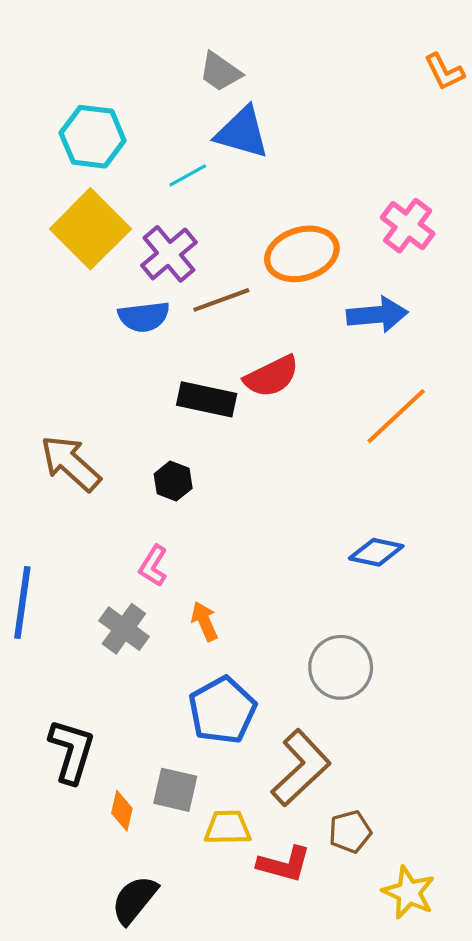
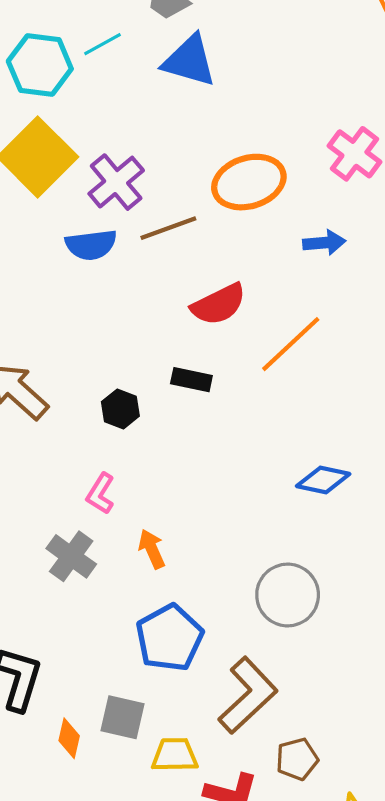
cyan line: (188, 175) -> (103, 44), moved
blue arrow: (377, 315) -> (324, 243), size x0.7
black rectangle: (207, 399) -> (191, 380), moved, size x0.7
orange line: (396, 416) -> (291, 344), moved

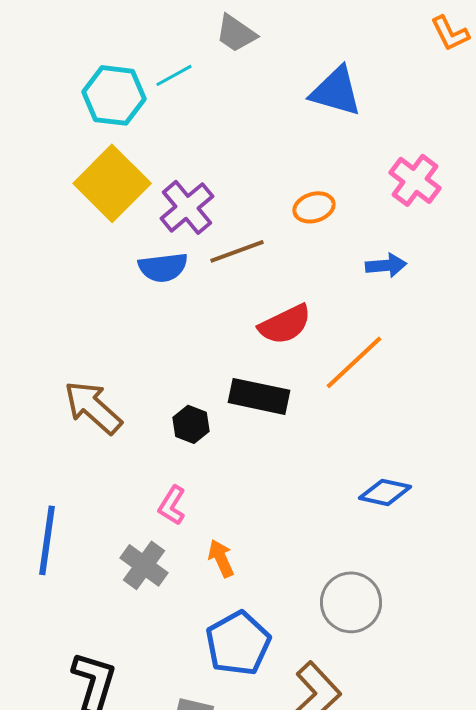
blue triangle: (189, 61) -> (336, 91), moved
orange ellipse: (249, 182) -> (314, 207), size x0.6
black rectangle: (191, 380) -> (259, 396), size x1.5

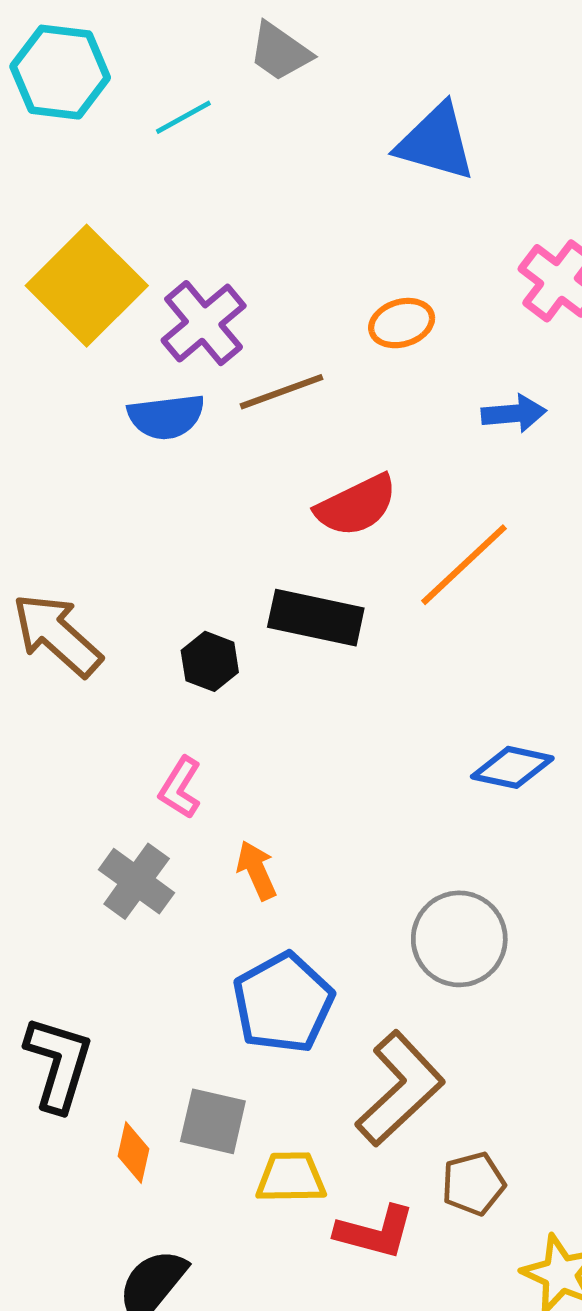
cyan hexagon: (114, 95) -> (60, 72), moved

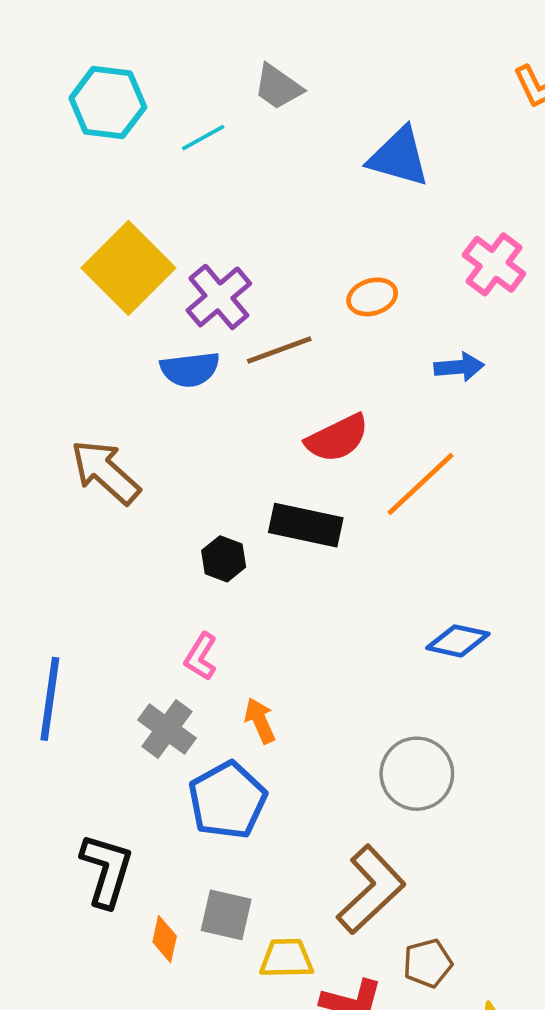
brown arrow: (57, 635) -> (105, 472), moved
blue pentagon: (283, 1003) -> (227, 800), moved

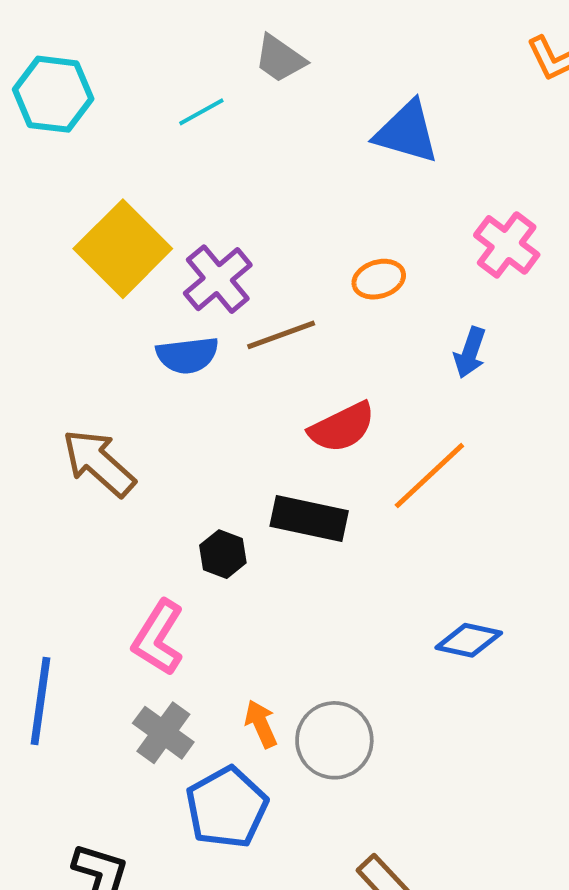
cyan hexagon: (108, 103) -> (53, 94), moved
blue arrow: (459, 367) -> (470, 353), turned 114
pink L-shape: (201, 657) -> (158, 638), moved, size x1.5
gray circle: (417, 774) -> (334, 740), moved

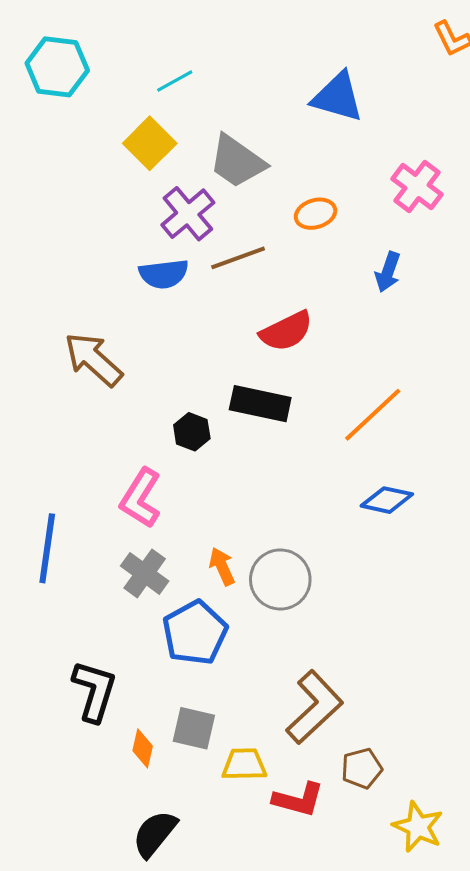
gray trapezoid: (280, 59) -> (237, 161), moved, size x1.4
yellow square: (123, 249) -> (150, 143), moved, size x0.7
orange line: (429, 476) -> (373, 415), moved

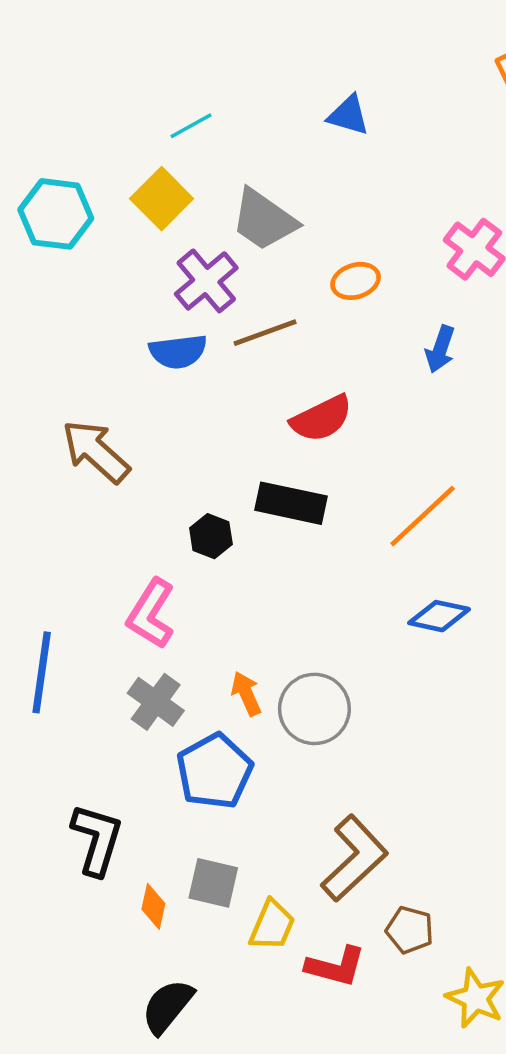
cyan hexagon: (57, 67) -> (56, 214), moved
blue triangle: (338, 97) -> (349, 115), moved, size x0.7
yellow trapezoid: (244, 764) -> (272, 925), turned 114
brown pentagon: (362, 768) -> (410, 930), turned 30

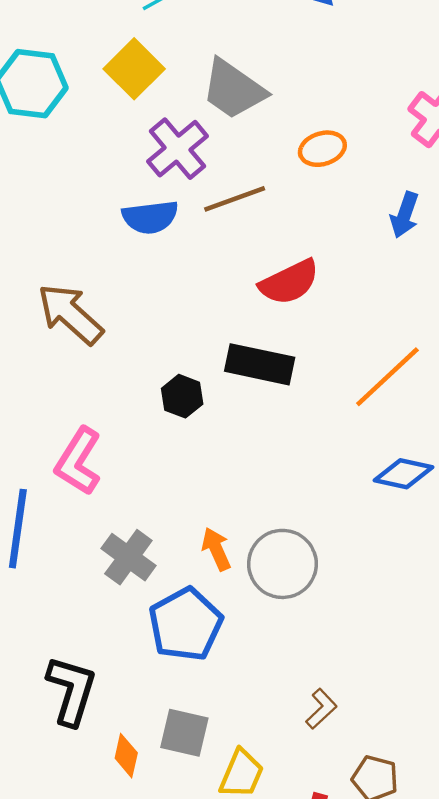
pink L-shape: (151, 614) -> (78, 461), moved
brown L-shape: (354, 858) -> (321, 709), size x0.5

